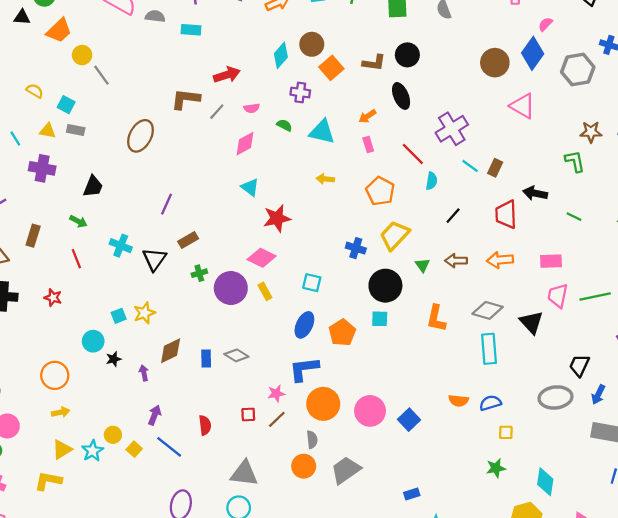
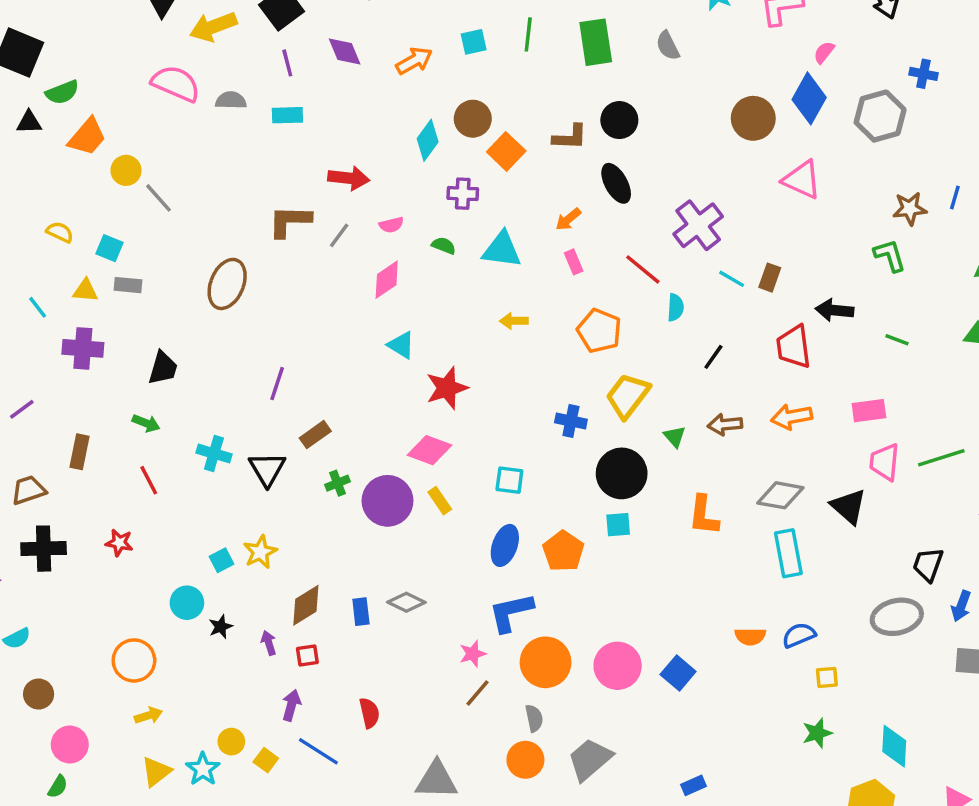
red arrow: (227, 75) -> (349, 178), turned 30
red square: (248, 414) -> (307, 656), moved

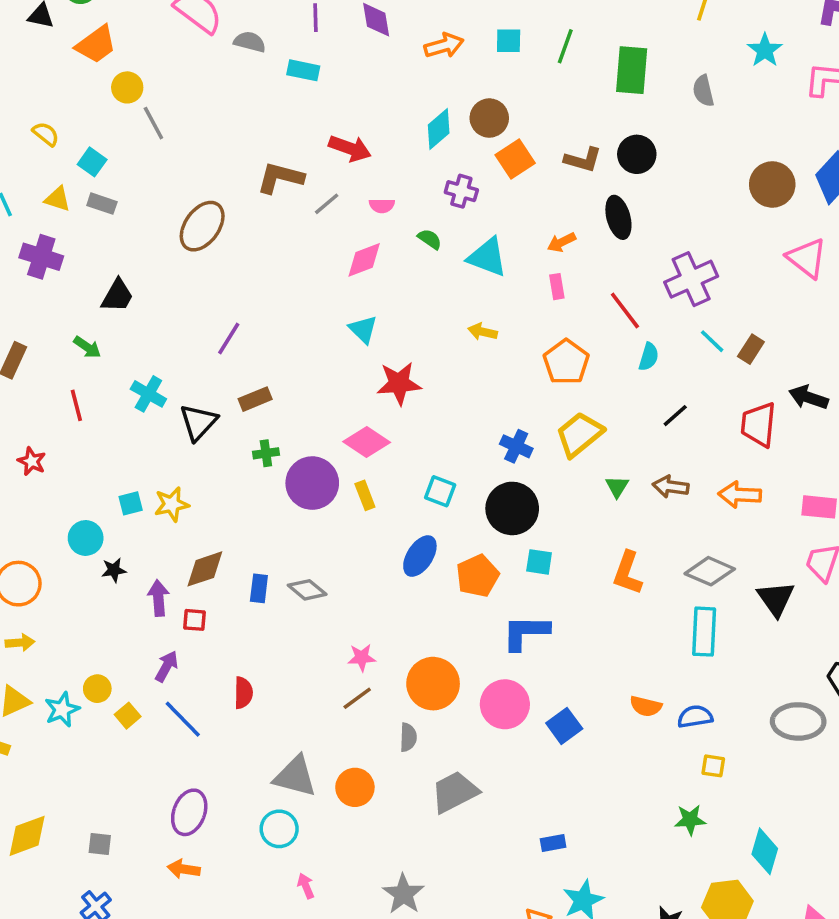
black circle: (622, 473) -> (512, 508), moved
blue L-shape: (511, 612) -> (526, 632), moved
purple arrow: (269, 643) -> (158, 598), size x1.4
orange circle: (525, 760) -> (355, 787), moved

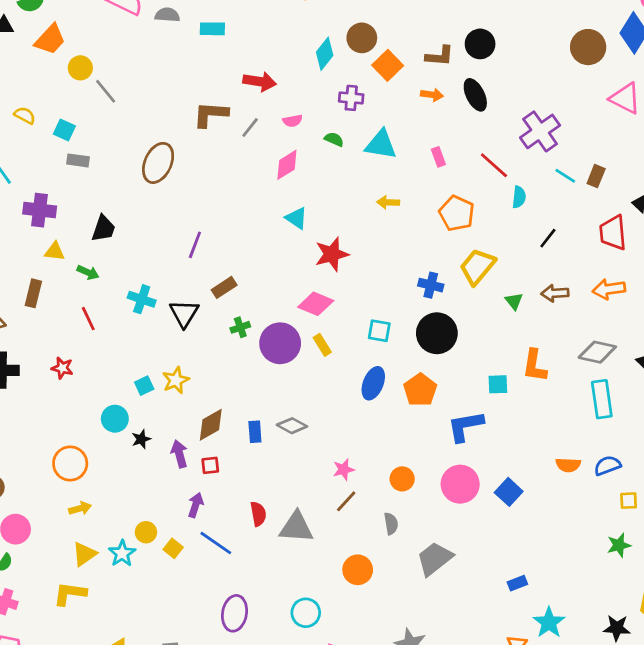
yellow triangle: (58, 199) -> (55, 252), moved
orange arrow: (562, 242) -> (432, 95), moved, turned -135
cyan square: (539, 562) -> (498, 384), moved
orange circle: (433, 684) -> (402, 479), size x0.6
gray triangle: (295, 776) -> (296, 527), moved

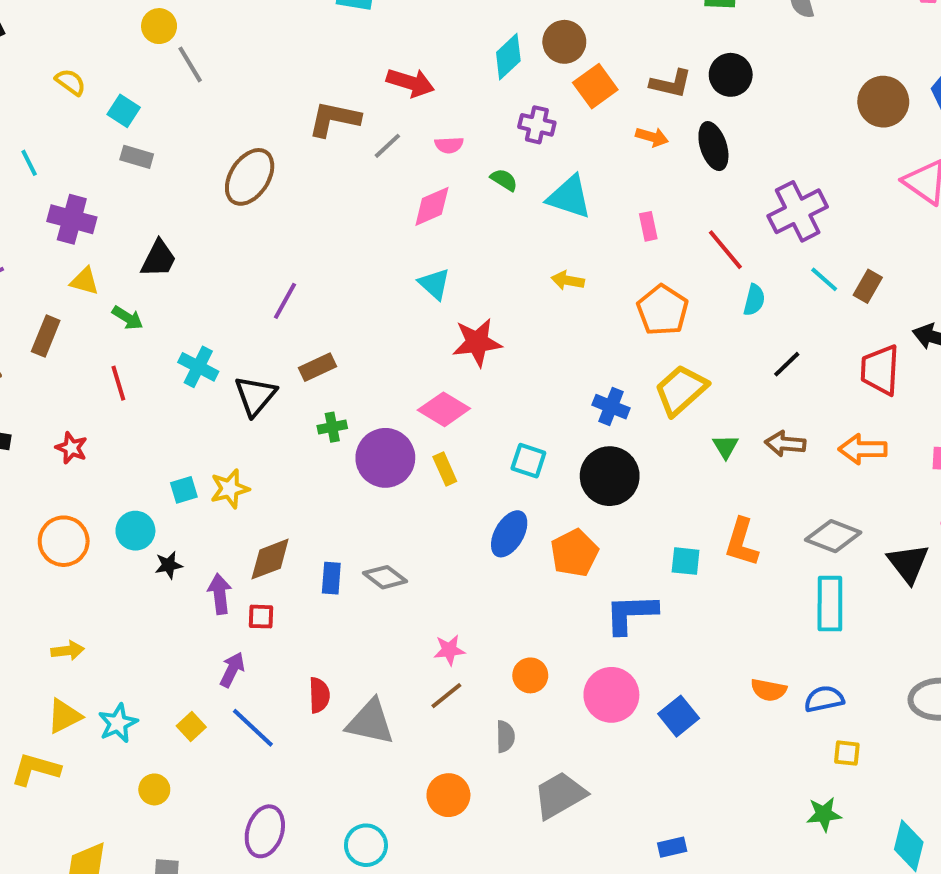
orange circle: (70, 463) -> (64, 541), moved
yellow circle: (146, 532) -> (154, 789), moved

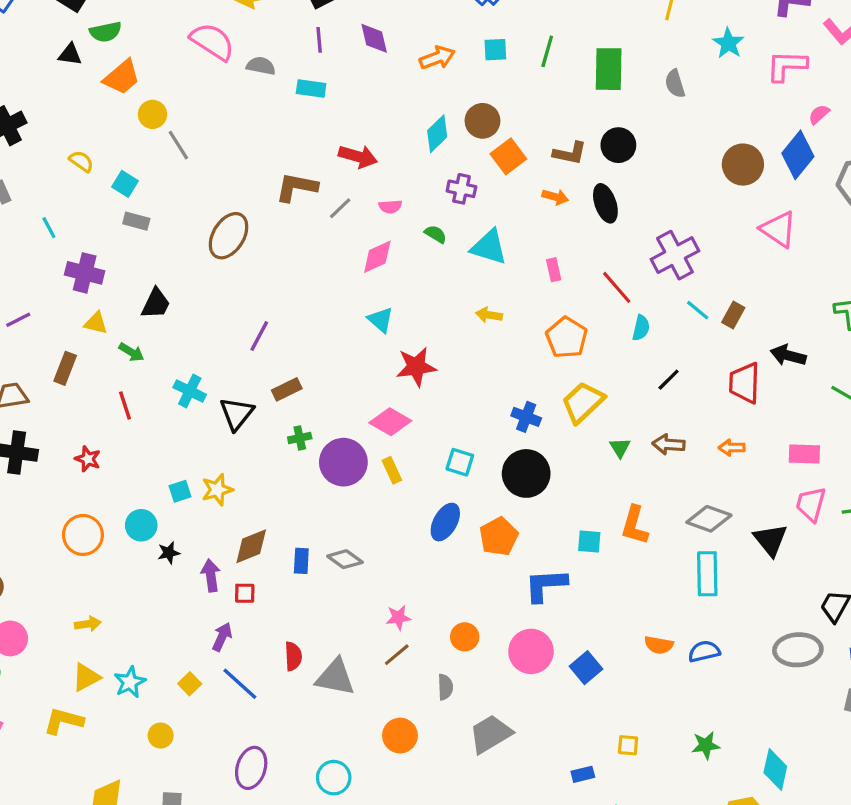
orange arrow: (863, 449) -> (732, 448), size x0.7
yellow square: (847, 753) -> (628, 745), moved

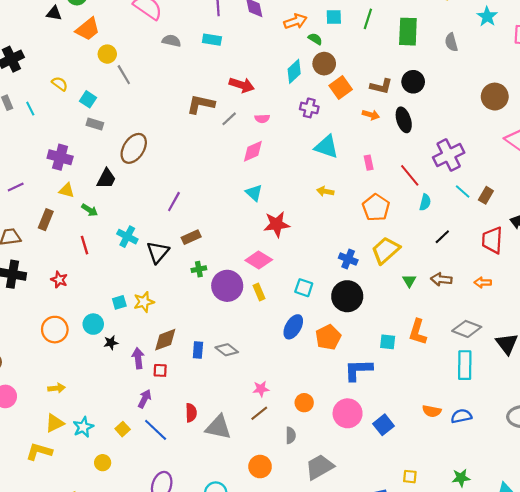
gray semicircle: (261, 66) -> (171, 41), moved
cyan line: (49, 228) -> (30, 109), moved
green semicircle: (436, 234) -> (315, 39), moved
brown ellipse: (229, 236) -> (134, 148), moved

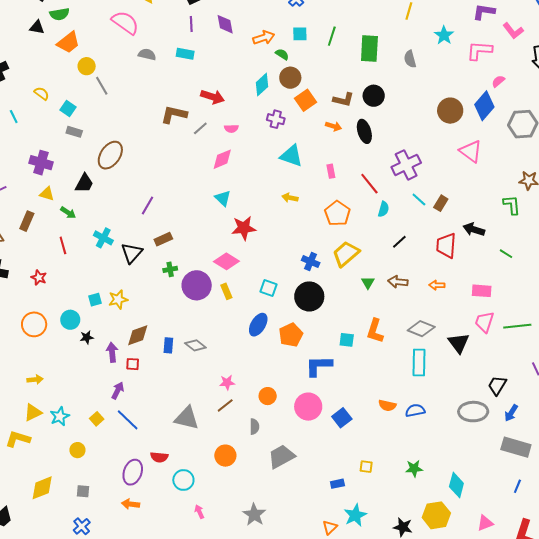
red semicircle: (191, 413) -> (159, 457), moved, turned 96

